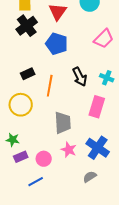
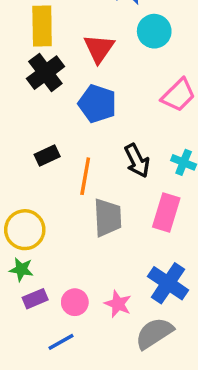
yellow circle: (21, 105) -> (25, 230), moved
gray trapezoid: (63, 123) -> (108, 218), moved
pink star: (69, 150) -> (118, 304), moved
gray semicircle: (90, 177) -> (154, 333), size x1.6

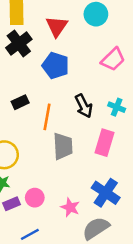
pink circle: (75, 302) -> (35, 198), moved

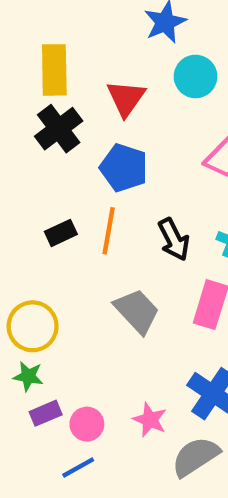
orange line: (47, 117) -> (109, 231), moved
gray trapezoid: (63, 146) -> (137, 311), turned -40
pink circle: (35, 198) -> (87, 424), moved

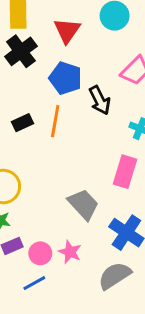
black arrow: (174, 239) -> (100, 100), moved
gray trapezoid: (137, 311) -> (83, 204), moved
pink star: (150, 420) -> (70, 252), moved

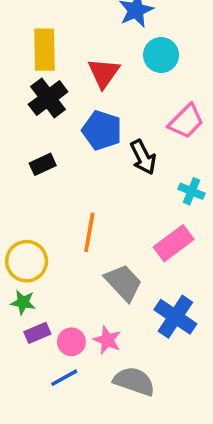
orange line: (55, 121) -> (89, 232), moved
black rectangle: (22, 123) -> (43, 164), moved
pink rectangle: (125, 172) -> (174, 243), turned 36
gray semicircle: (115, 276) -> (134, 381), moved, turned 52

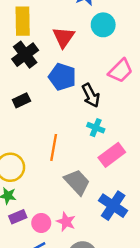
cyan cross: (192, 191) -> (96, 128), moved

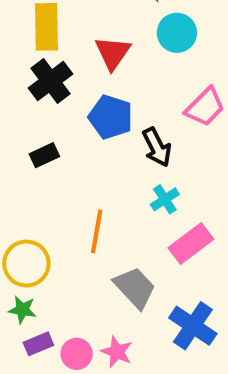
cyan cross: (96, 128) -> (165, 199), turned 35

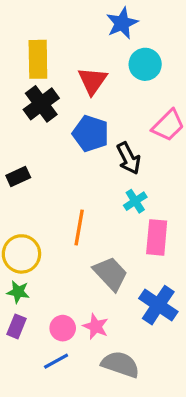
black rectangle: (44, 155) -> (18, 176), moved
pink rectangle: (191, 243) -> (157, 237), turned -48
purple rectangle: (38, 344) -> (17, 326), moved, turned -45

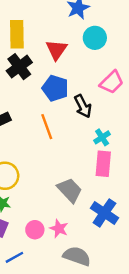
cyan cross: (135, 201) -> (102, 137), moved
orange line: (79, 228) -> (47, 127), moved, turned -30
blue line: (56, 361) -> (14, 257), moved

